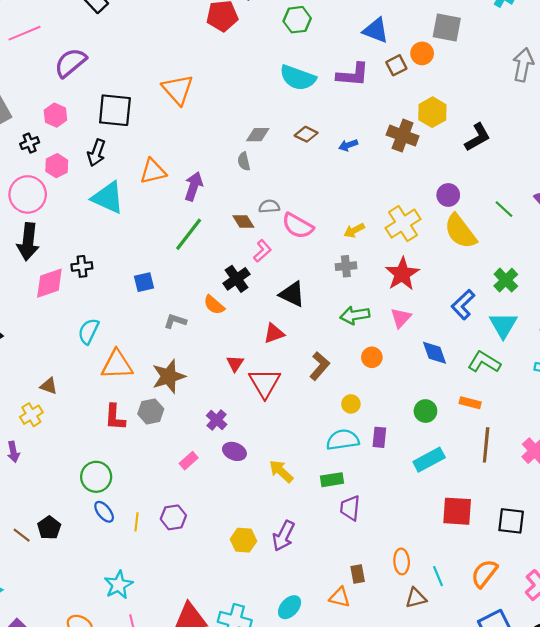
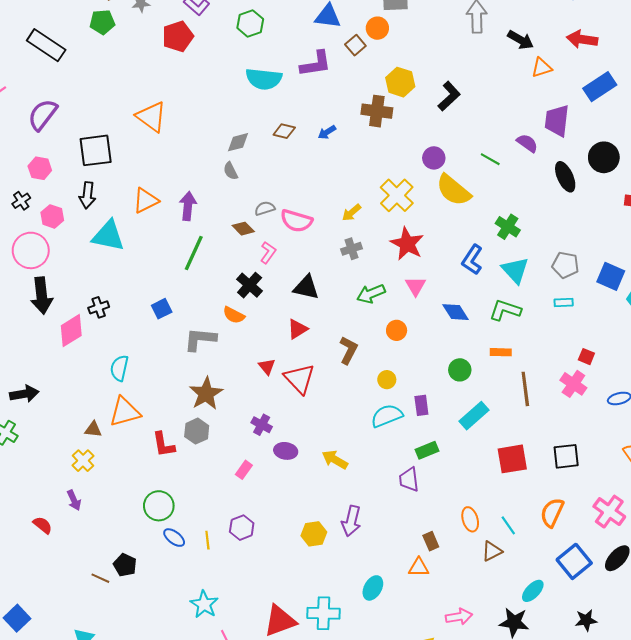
gray L-shape: (175, 321) -> (200, 339), size x1.5
orange triangle: (117, 365) -> (125, 412), moved
green rectangle: (332, 480) -> (427, 450), moved

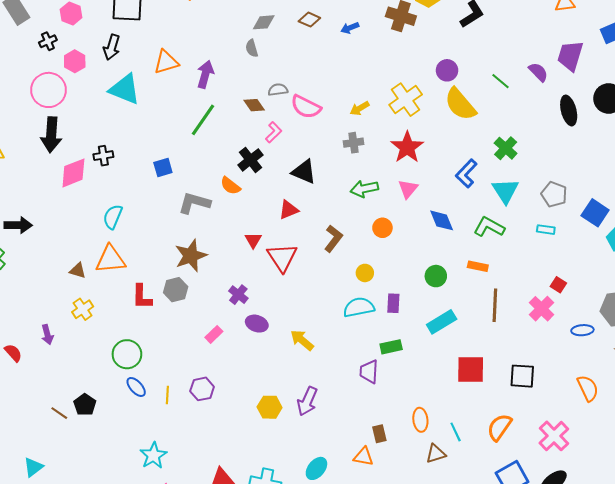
yellow cross: (83, 461) -> (83, 309), moved

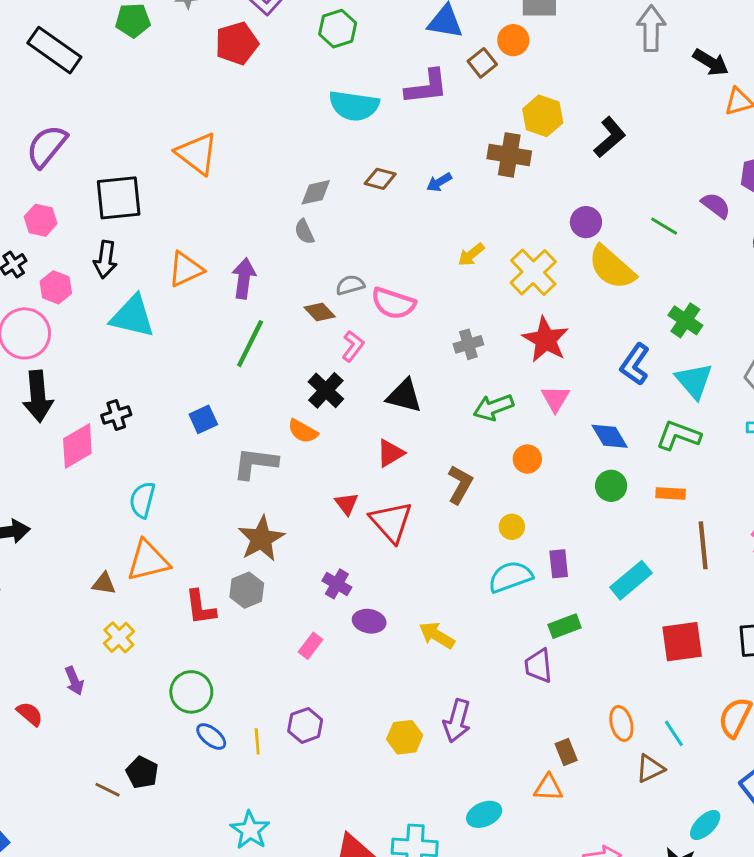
yellow arrow: (360, 108) -> (471, 255), moved
green circle: (436, 276) -> (611, 486), moved
cyan ellipse: (316, 468) -> (484, 814), turned 35

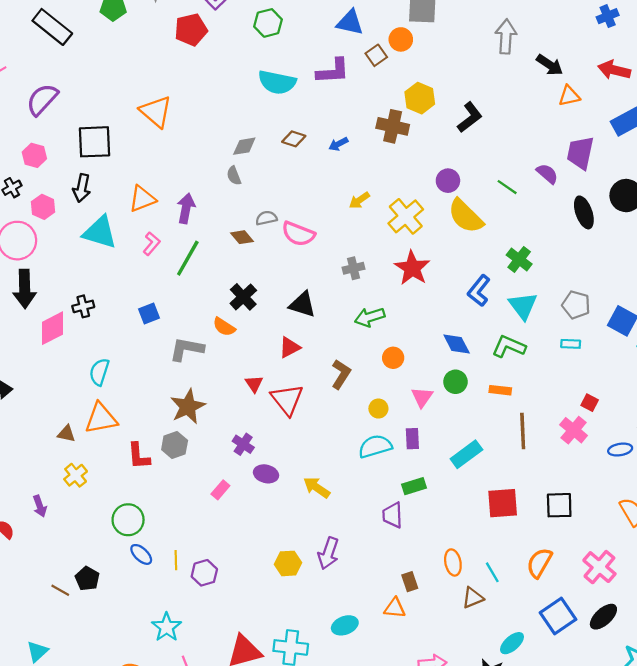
pink L-shape: (353, 346) -> (152, 244), moved
pink triangle: (555, 399) -> (422, 397), moved
purple hexagon: (305, 725) -> (204, 573), moved

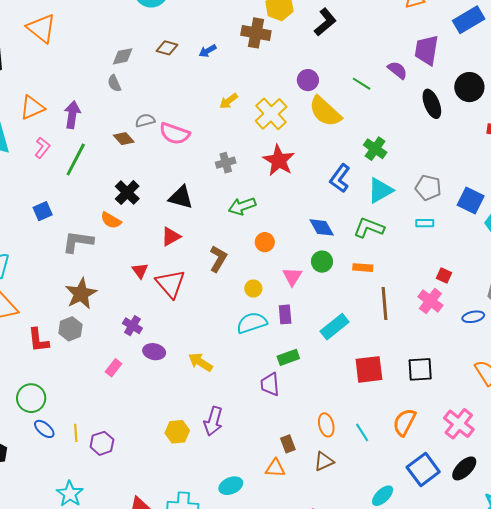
cyan triangle: (523, 306) -> (380, 190), turned 40
brown triangle: (473, 598) -> (324, 461), moved

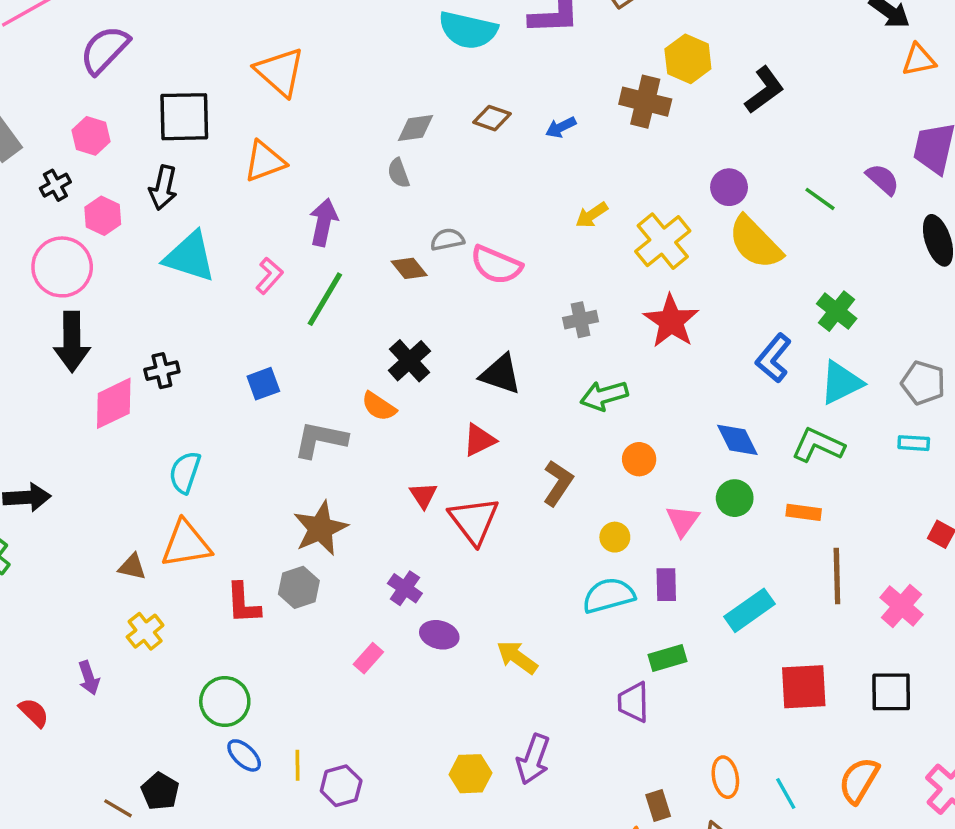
orange triangle: (32, 108) -> (265, 161), moved
pink cross: (430, 301) -> (901, 606), moved

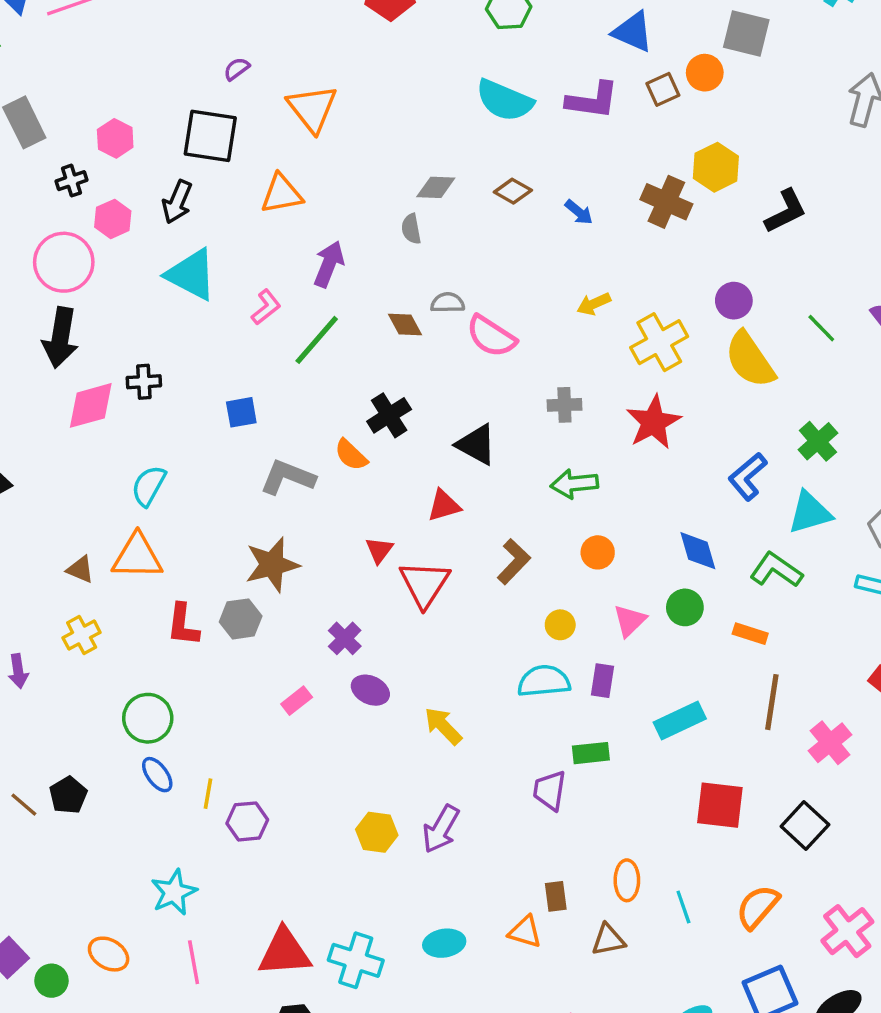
purple semicircle: (105, 50) -> (237, 69), moved, size x0.5
blue arrow: (561, 127) -> (579, 212), turned -124
black square: (891, 692) -> (805, 825), turned 33

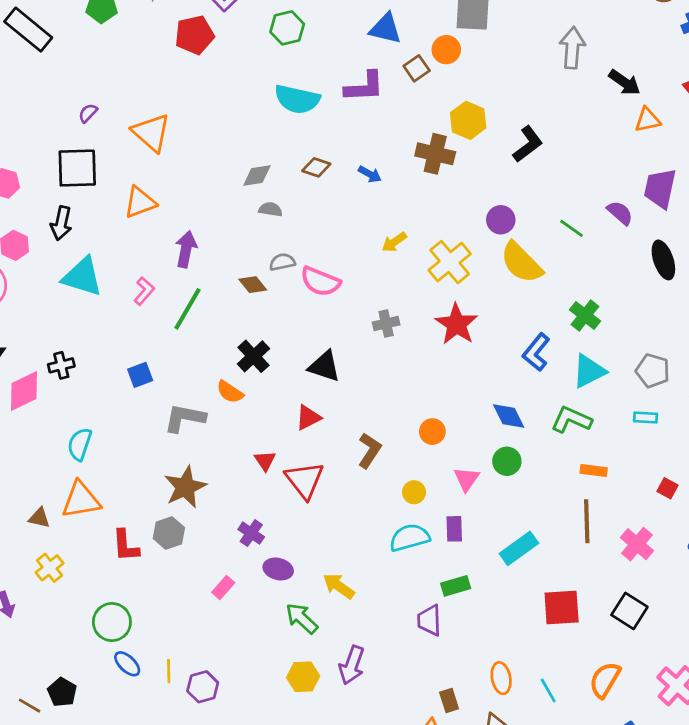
gray semicircle: (411, 229) -> (270, 209), moved, turned 120
green arrow: (574, 484) -> (302, 618), moved, turned 60
orange rectangle: (750, 634) -> (594, 470), moved

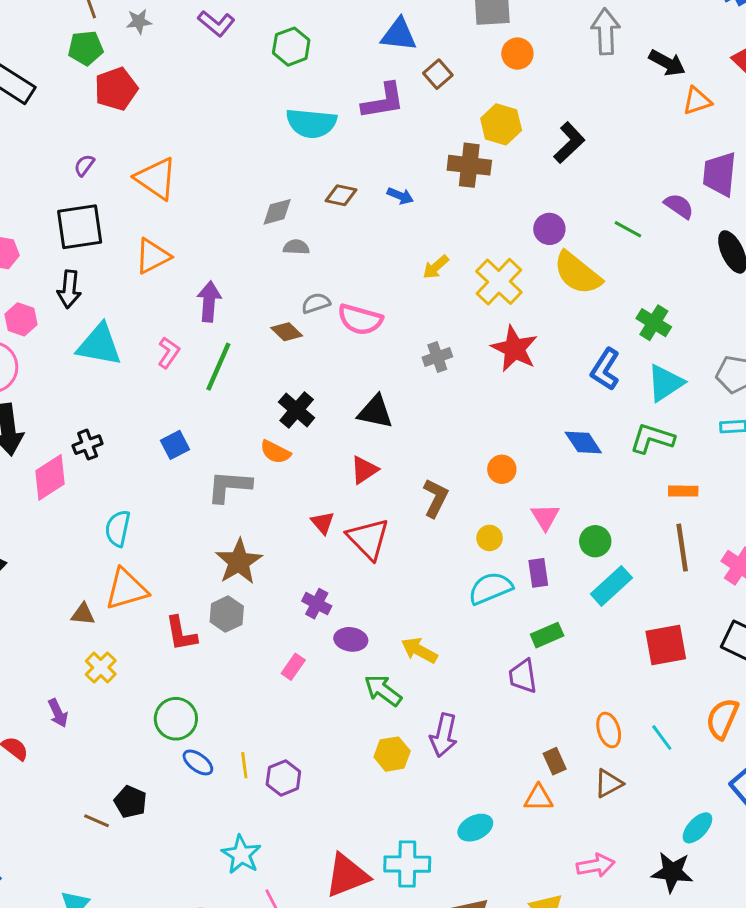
red pentagon: (195, 35) -> (116, 89), moved
orange circle: (446, 50) -> (517, 54), moved
green circle: (507, 461) -> (595, 541), moved

